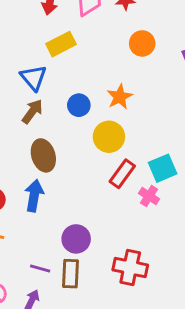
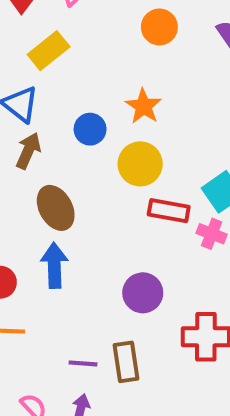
red rectangle: (122, 174) -> (169, 211), turned 76
purple circle: (76, 239) -> (143, 293), moved

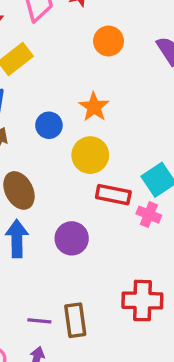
purple circle: (143, 293) -> (72, 238), moved

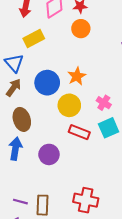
orange circle: (109, 41) -> (81, 29), moved
blue circle: (49, 125) -> (47, 83), size x1.5
pink cross: (149, 215) -> (104, 103), moved

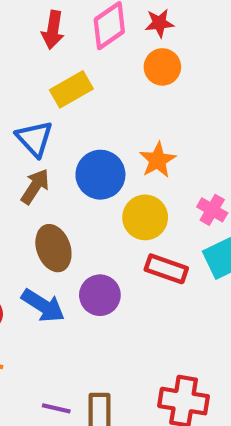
blue arrow: (15, 149) -> (43, 306), turned 115
purple circle: (49, 154) -> (100, 295), moved

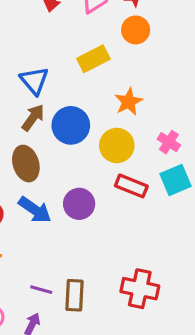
yellow rectangle: (71, 89) -> (93, 59), moved
blue circle: (100, 175) -> (71, 125), moved
brown ellipse: (53, 248) -> (26, 164), moved

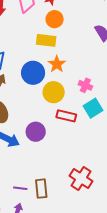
yellow rectangle: (93, 59) -> (46, 40), moved, turned 42
blue circle: (71, 125) -> (33, 73), moved
red cross: (140, 289) -> (81, 178), turned 30

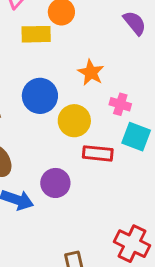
yellow rectangle: (46, 40) -> (36, 34), moved
orange star: (57, 64) -> (91, 72), moved
cyan square: (93, 108) -> (136, 137), turned -30

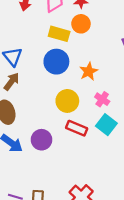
blue circle: (40, 96) -> (56, 62), moved

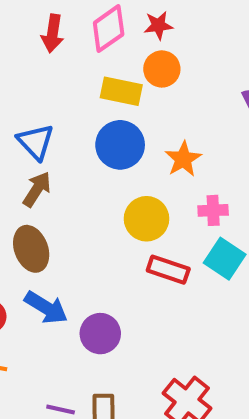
pink cross: (102, 99) -> (213, 210), turned -32
purple circle: (42, 140) -> (100, 334), moved

